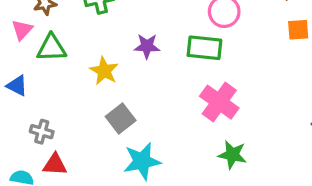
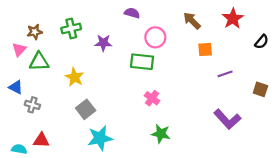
purple star: (147, 46) -> (103, 43), moved
pink cross: (219, 102) -> (152, 98), size x0.6
gray cross: (42, 132) -> (32, 105), moved

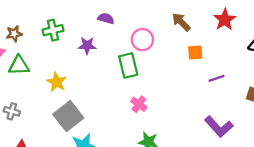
purple semicircle: (132, 13) -> (106, 18), moved
green rectangle: (142, 62) -> (128, 65), turned 70
gray square: (86, 109) -> (68, 116), size x1.4

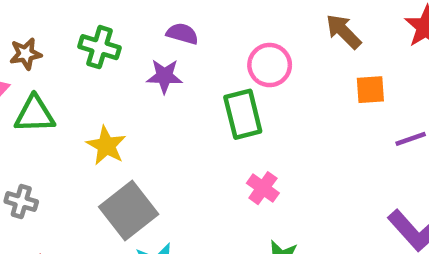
purple semicircle: (106, 18) -> (182, 34), moved
green cross: (53, 30) -> (100, 47), turned 30

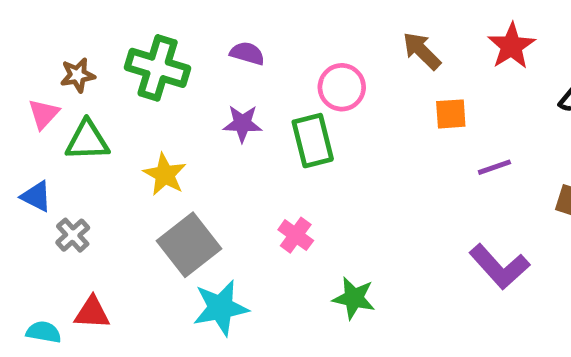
green cross: (100, 47) -> (158, 68), size x1.4
purple star: (164, 76) -> (242, 124), moved
pink cross: (263, 188) -> (296, 235), moved
gray cross: (21, 202) -> (73, 235), turned 32

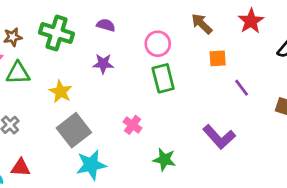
green rectangle: (313, 141) -> (163, 78), moved
purple line: (494, 167) -> (242, 88), turned 72
purple L-shape: (499, 267) -> (219, 137), moved

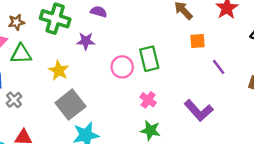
pink circle: (158, 44) -> (122, 67), moved
purple star: (103, 64) -> (86, 41), moved
pink cross: (132, 125) -> (148, 100), moved

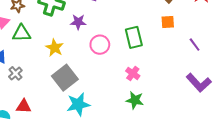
orange square: (197, 41) -> (168, 22), moved
pink circle: (122, 67) -> (100, 45), moved
purple L-shape: (199, 110) -> (199, 83), moved

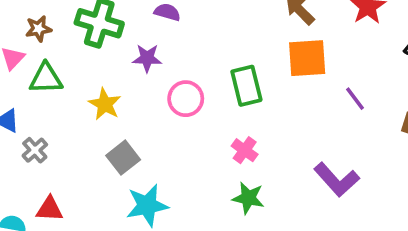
orange square: (168, 22) -> (307, 58), size x1.6
gray square: (65, 78) -> (123, 158), size x0.7
purple L-shape: (199, 83) -> (337, 180), moved

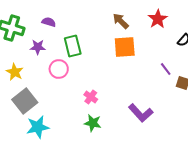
green rectangle: (246, 86) -> (73, 46), moved
purple line: (355, 99) -> (166, 69), moved
gray square: (123, 158) -> (25, 101), size x1.4

